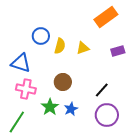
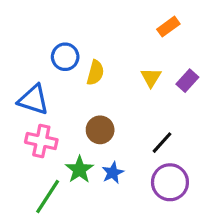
orange rectangle: (106, 17) -> (168, 27), size x0.6
yellow triangle: (83, 48) -> (151, 77), moved, turned -40
purple rectangle: (118, 51) -> (187, 81), turned -32
green line: (17, 122) -> (48, 197), moved

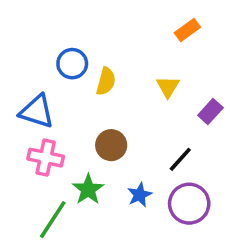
purple rectangle: (187, 81) -> (210, 111), moved
blue star: (113, 173) -> (140, 195), moved

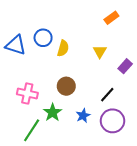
blue triangle: (37, 111) -> (16, 45), moved

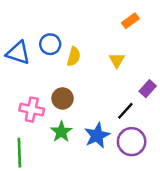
purple rectangle: (125, 66) -> (148, 89), moved
brown circle: (66, 86) -> (63, 98), moved
blue star: (83, 116) -> (97, 135), size x1.5
green line: (32, 130) -> (19, 153), moved, turned -35

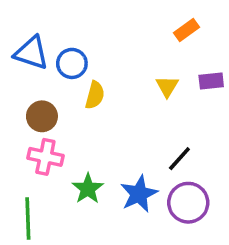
blue triangle: (18, 53) -> (31, 53), moved
yellow semicircle: (74, 57) -> (95, 95), moved
purple rectangle: (148, 89) -> (211, 81), moved, turned 42
brown circle: (63, 98) -> (42, 116), moved

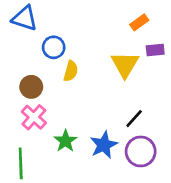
blue triangle: (31, 53) -> (25, 18), moved
purple rectangle: (211, 81) -> (155, 50), moved
yellow triangle: (167, 86) -> (125, 64), size x1.6
pink cross: (45, 157) -> (34, 117), turned 30

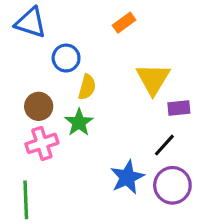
orange rectangle: (139, 22) -> (124, 23), moved
purple rectangle: (155, 50) -> (179, 108), moved
pink cross: (34, 117) -> (42, 143), turned 30
green star: (66, 141) -> (79, 122), moved

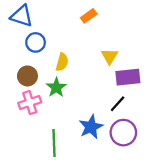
blue circle: (66, 58) -> (36, 42), moved
yellow triangle: (153, 79) -> (109, 56), size x0.7
purple rectangle: (179, 108) -> (128, 77), size x1.5
green line: (26, 200) -> (54, 143), moved

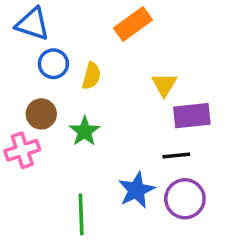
orange rectangle: (89, 16) -> (133, 24), size x1.5
yellow semicircle: (62, 62) -> (91, 76), moved
pink cross: (30, 103) -> (22, 150), moved
black line: (118, 104) -> (176, 155), turned 42

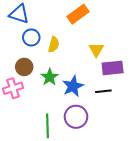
blue star: (136, 190) -> (73, 86), moved
purple circle: (185, 199) -> (76, 117), moved

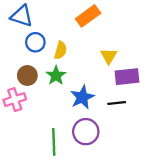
green star: (50, 77) -> (56, 75), moved

